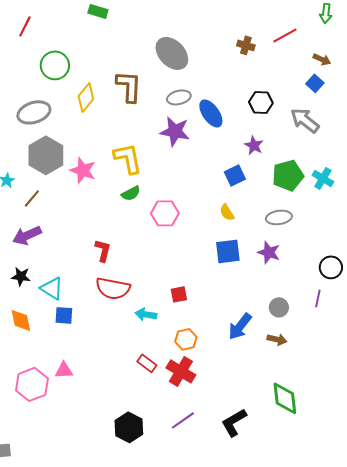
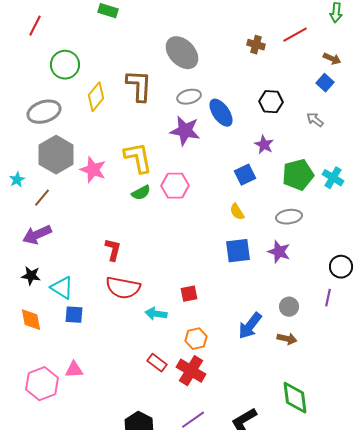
gray arrow: (305, 120) -> (315, 120), size x0.6
pink hexagon: (165, 213) -> (175, 186), moved

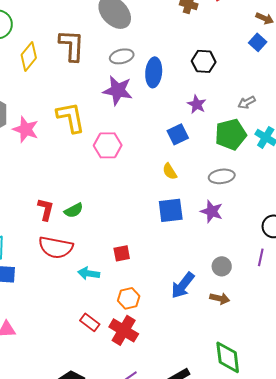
blue ellipse: (221, 113) -> (154, 72), turned 40
gray arrow: (315, 120) -> (247, 102), moved, turned -66
green semicircle: (141, 193) -> (74, 210), moved

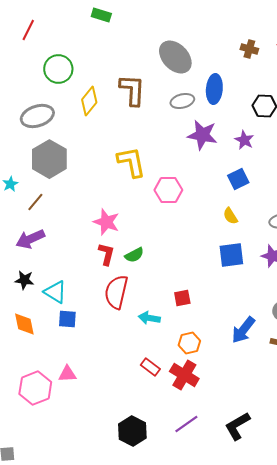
blue ellipse: (154, 72) -> (214, 89), moved
purple star: (118, 90) -> (202, 135), moved
purple star: (197, 104) -> (244, 140), moved
pink star: (26, 129) -> (106, 222), moved
red semicircle: (56, 247) -> (116, 292), turned 92

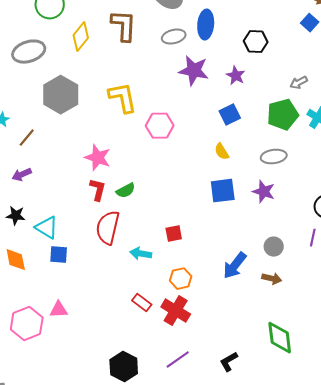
gray hexagon: (49, 159) -> (61, 95), moved
purple arrow: (30, 239) -> (22, 175), size x0.7
black L-shape: (237, 426) -> (229, 362), size x0.7

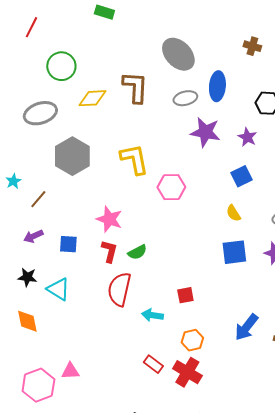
yellow diamond: (81, 37) -> (92, 98), turned 48
blue square: (59, 255) -> (68, 244), moved

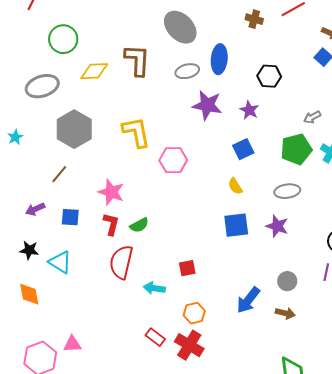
cyan star: (13, 181) -> (15, 137), moved
brown line: (38, 199) -> (59, 174), moved

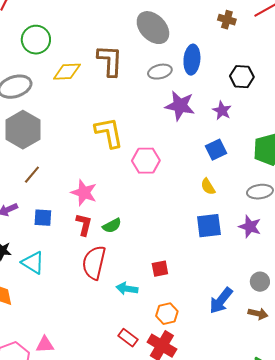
gray hexagon: (74, 129) -> (23, 130), moved

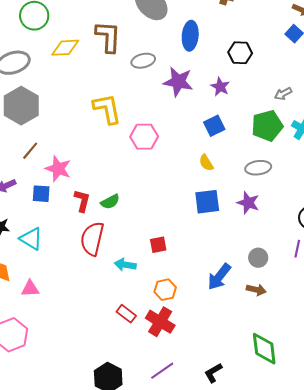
gray ellipse: (160, 72) -> (143, 61), moved
pink star: (84, 193) -> (58, 169), moved
pink triangle: (45, 345) -> (30, 289), moved

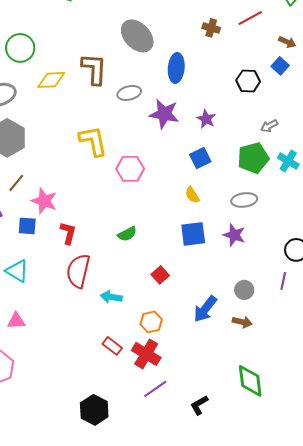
black hexagon: (240, 53) -> (248, 81), moved
green semicircle: (110, 202) -> (127, 234), moved
red square: (158, 245) -> (160, 275), moved, turned -30
purple line: (162, 371) -> (155, 389), moved

